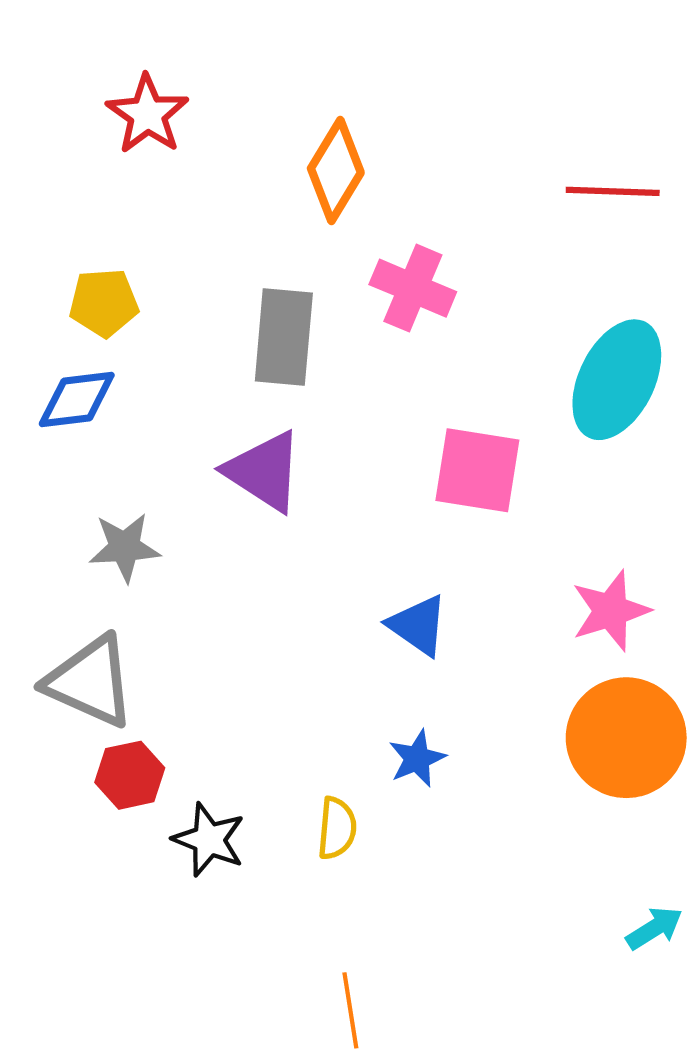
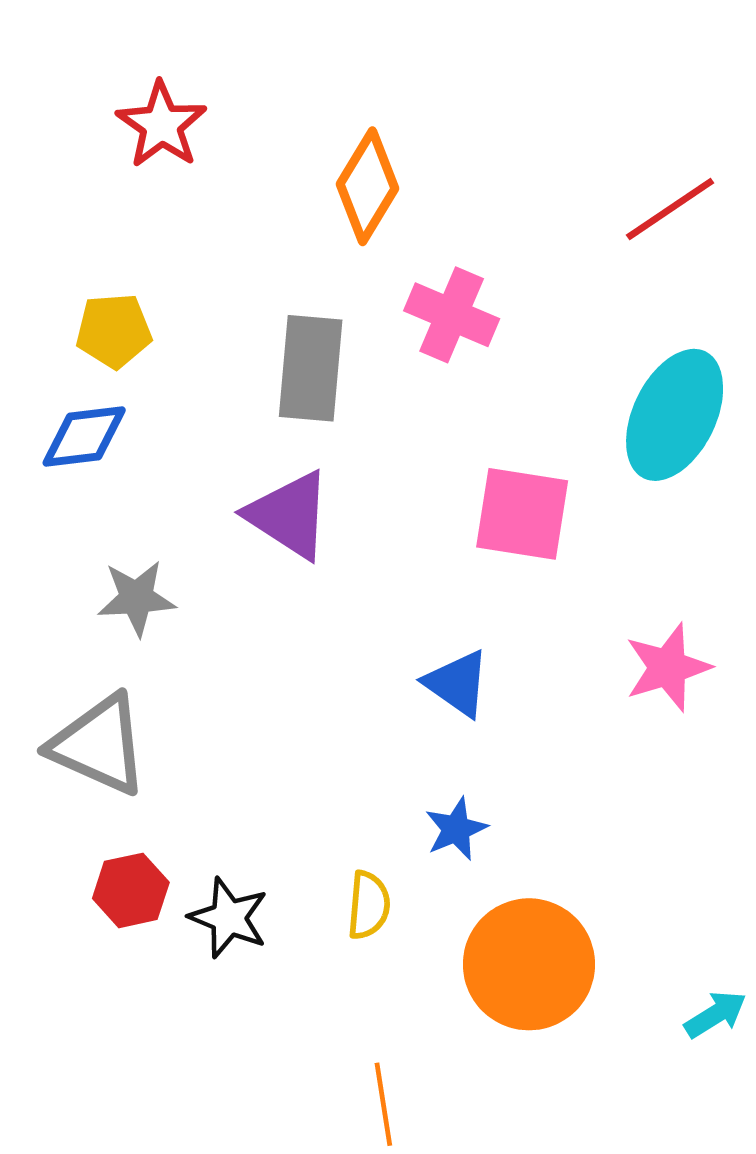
red line: (613, 191) -> (670, 209), turned -36
orange circle: (626, 738) -> (529, 964), moved
red hexagon: (130, 775) -> (131, 890), moved

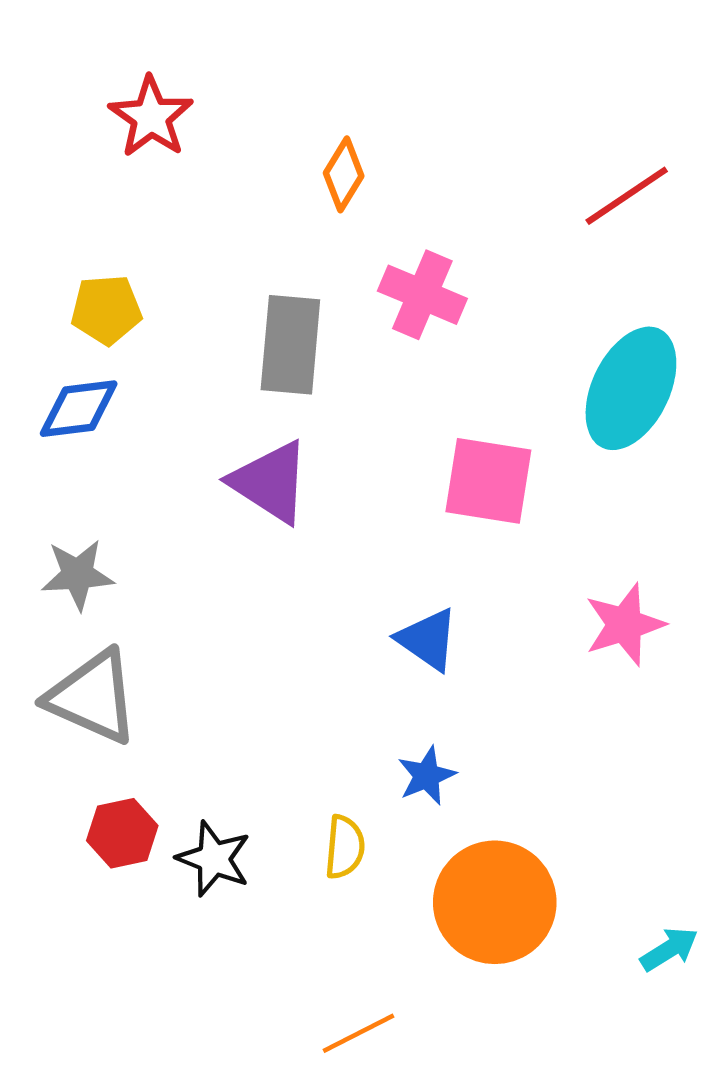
orange diamond: (367, 186) -> (344, 174), size x0.7
gray star: (137, 598) -> (78, 575), moved
orange line: (383, 1104) -> (359, 1033), turned 72

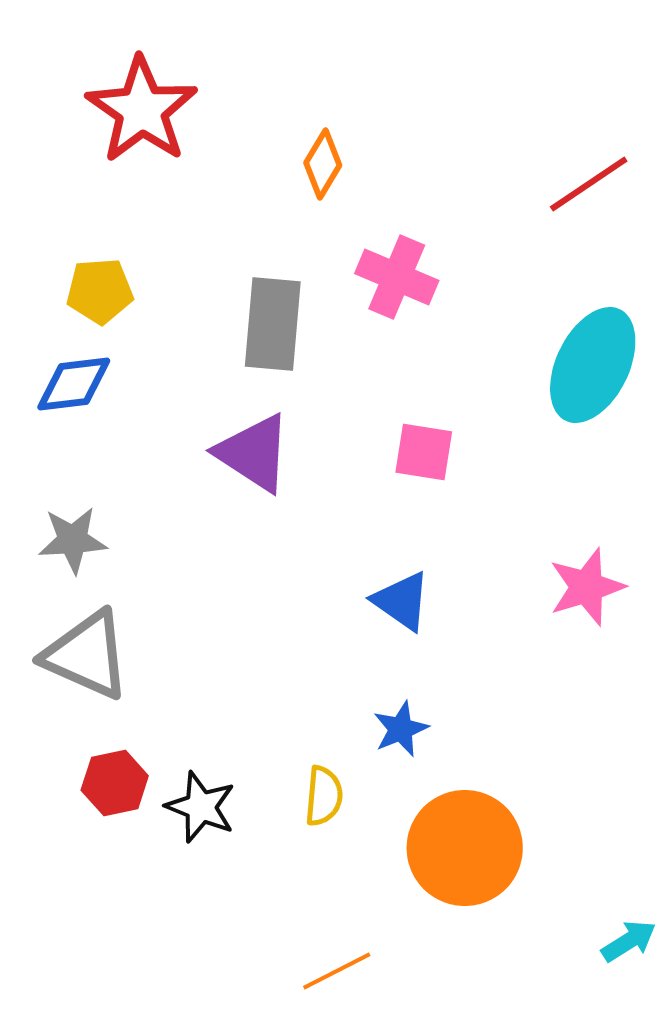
red star: (151, 117) -> (142, 110), size x1.4
pink square: (488, 481) -> (424, 452), moved, size x0.7
cyan arrow: (669, 949) -> (629, 941), moved

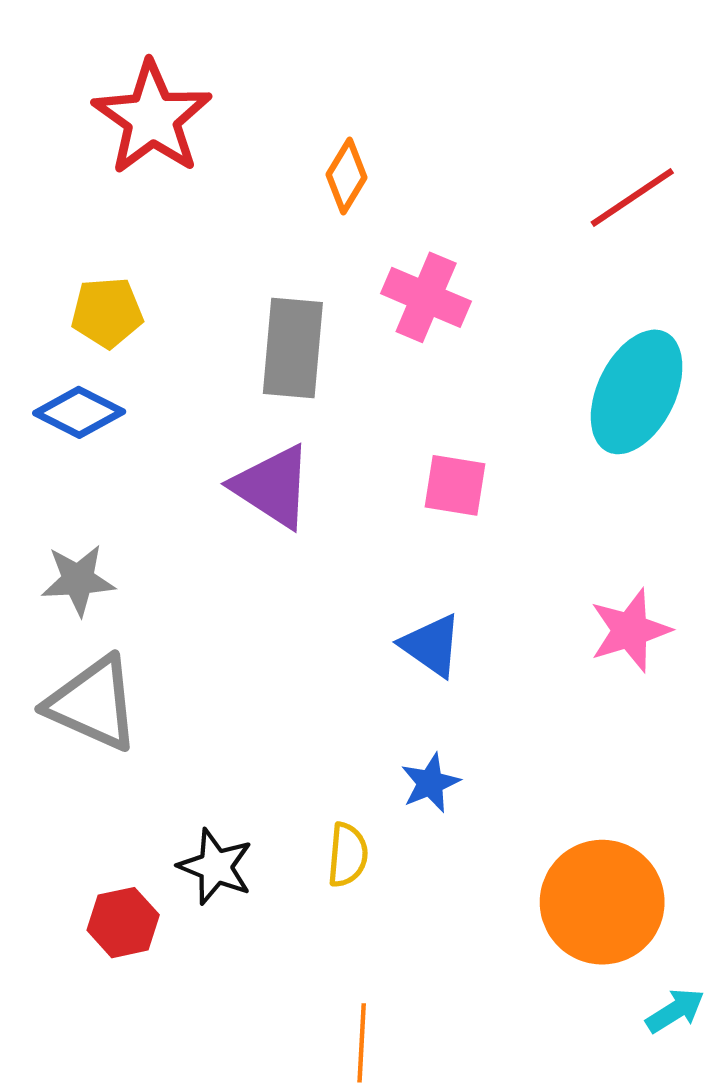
blue diamond: (74, 384) -> (79, 412), turned 34
red hexagon: (115, 783) -> (123, 923), moved
orange circle: (465, 848) -> (602, 902), moved
orange line: (337, 971) -> (362, 1043), turned -60

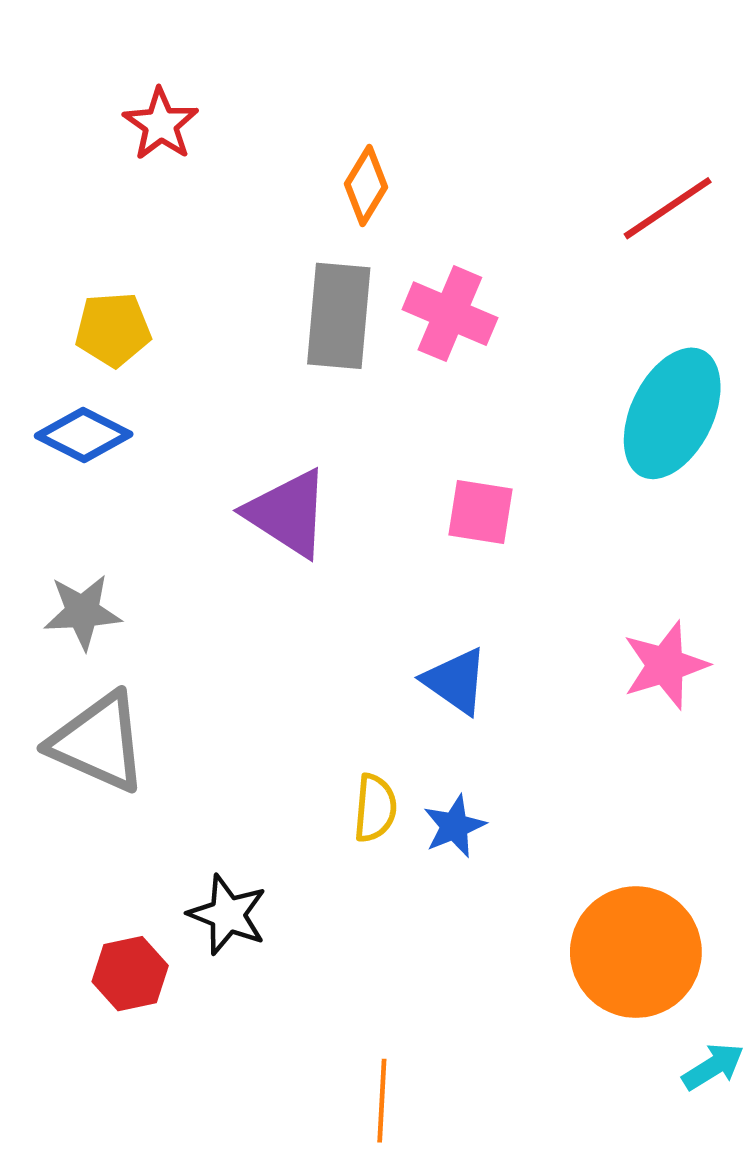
red star: (152, 118) -> (161, 124), size x0.6
gray rectangle: (293, 348) -> (339, 316), moved
yellow semicircle: (348, 855) -> (375, 808), moved

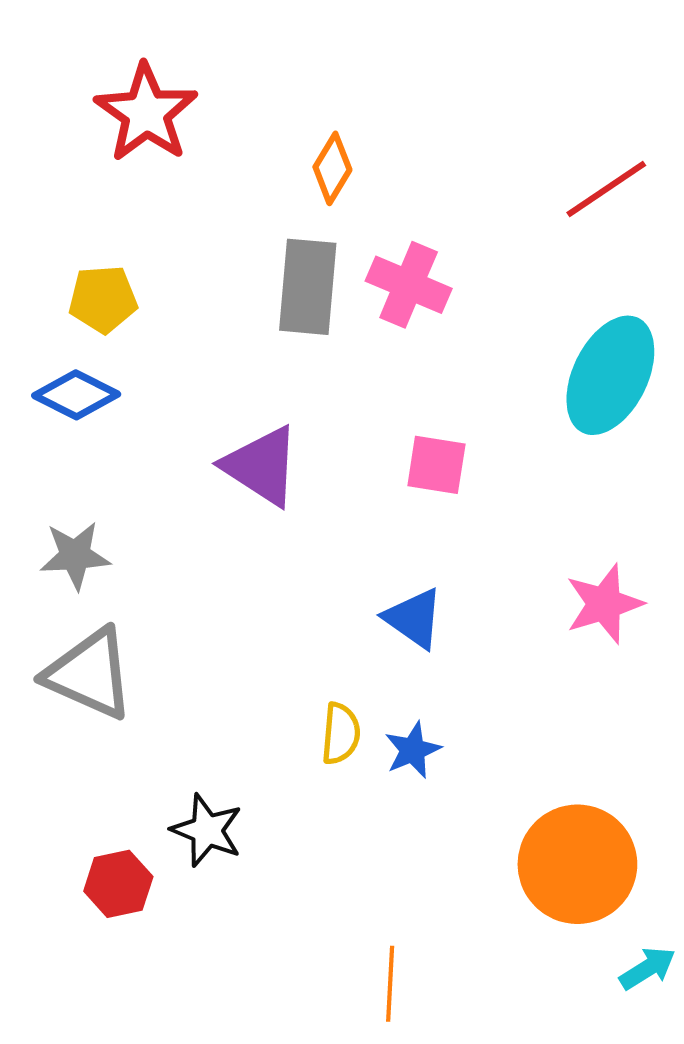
red star: (161, 124) -> (146, 113), size x1.5
orange line: (382, 1101) -> (390, 984), moved

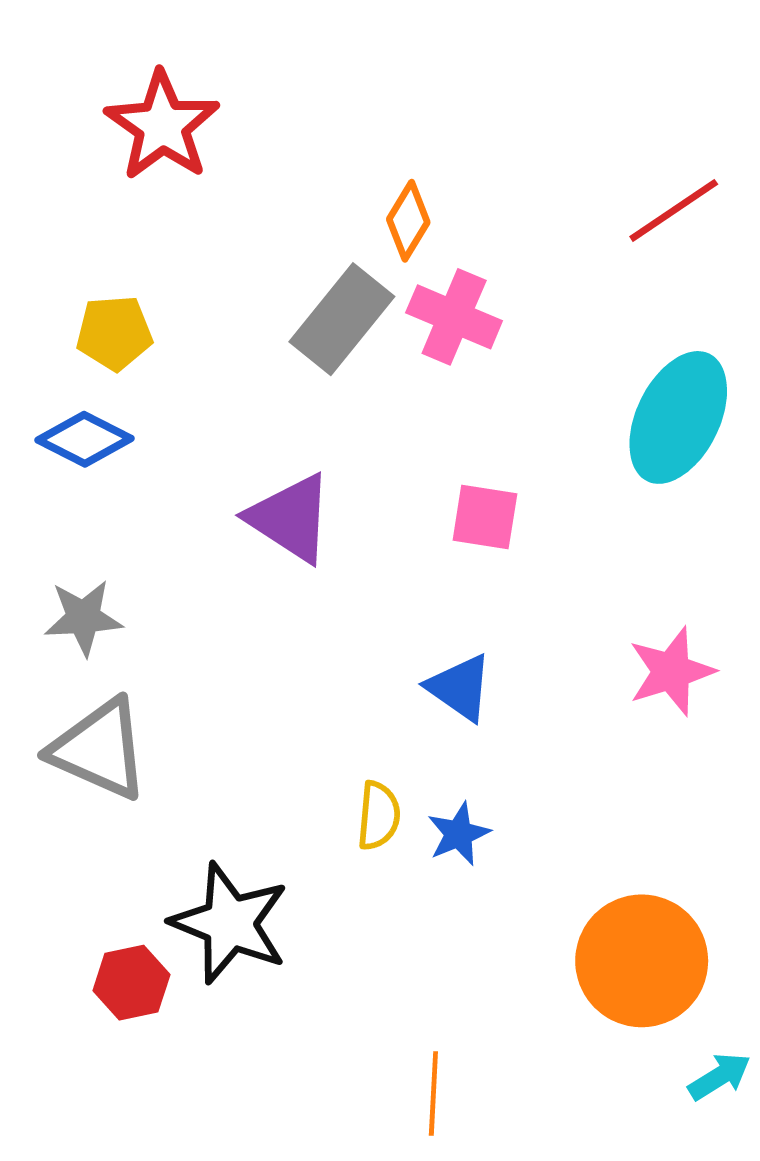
orange diamond: (332, 168) -> (408, 221), moved
gray rectangle: (308, 287) -> (342, 319), turned 34
black star: (207, 830) -> (230, 923), size x1.5

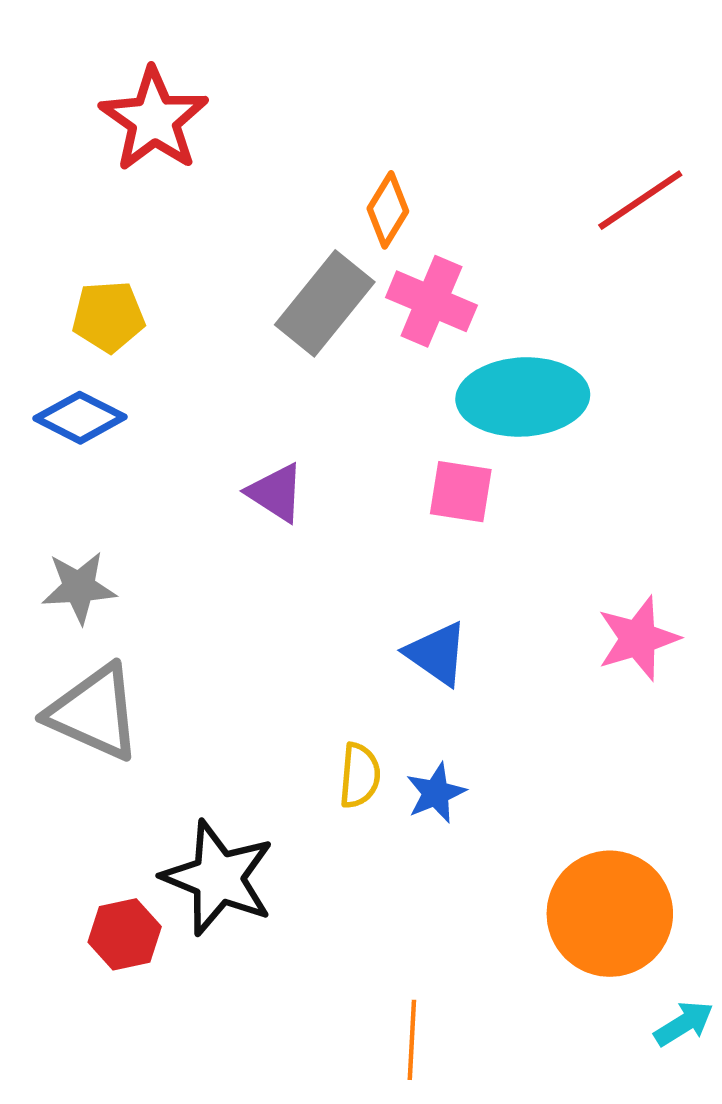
cyan ellipse: (678, 417) -> (523, 397), moved, turned 61
purple triangle: (290, 518) -> (276, 493), size x0.7

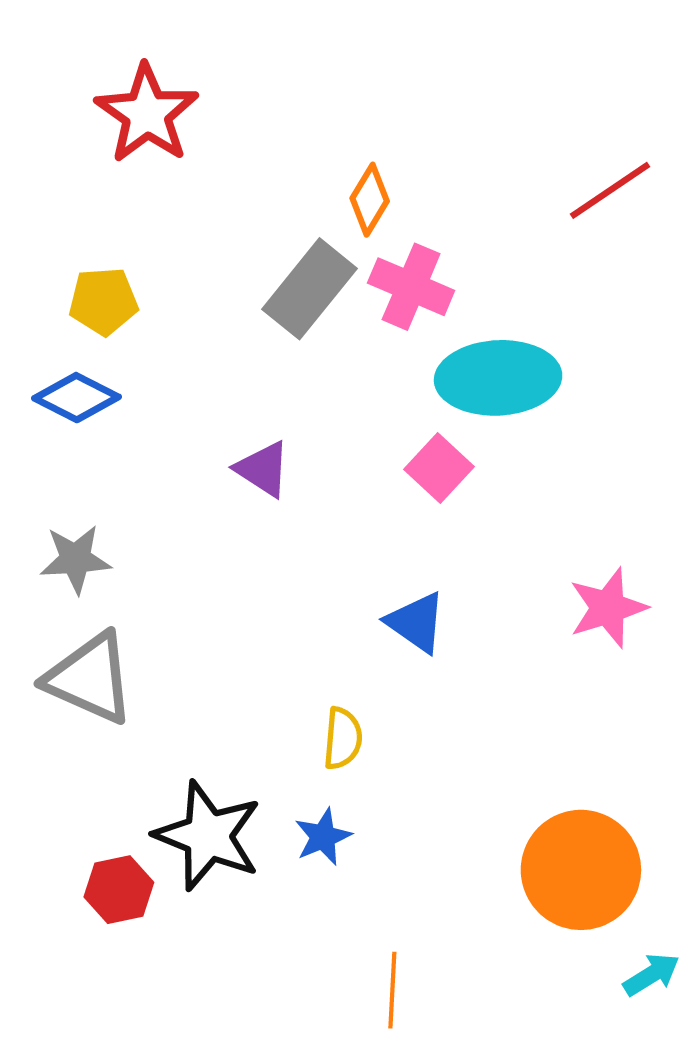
pink square: (461, 492) -> (439, 468), turned 34
blue star: (436, 793) -> (323, 837), moved

